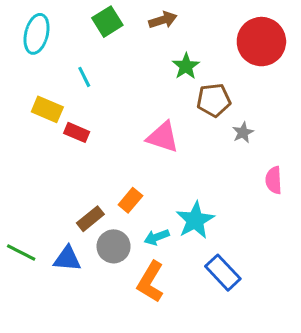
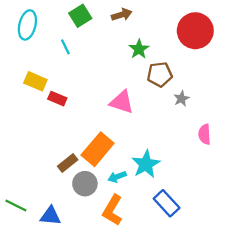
cyan line: (84, 77) -> (65, 47), moved
orange rectangle: (130, 200) -> (98, 149), size x1.8
green line: (21, 253) -> (16, 206), moved
blue triangle: (67, 259) -> (50, 216), moved

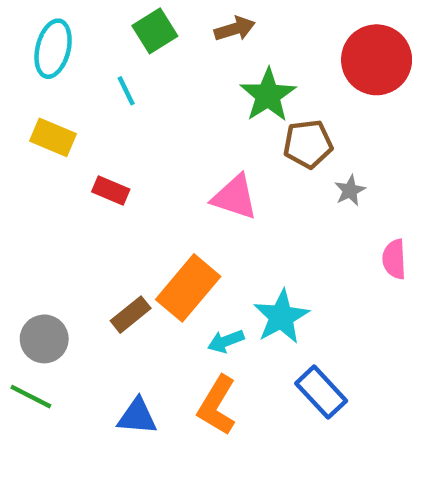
green star: (139, 49) -> (268, 95), size x1.4
yellow rectangle: (35, 81) -> (53, 137), moved
gray circle: (85, 184) -> (44, 339), moved
blue triangle: (50, 216) -> (137, 416), moved

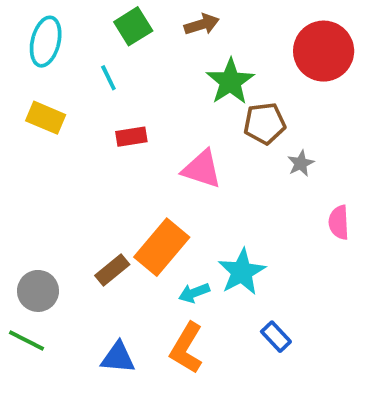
red rectangle: (111, 190) -> (131, 137), moved, turned -32
blue rectangle: (321, 392) -> (276, 337), size x0.7

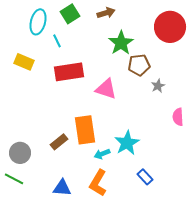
cyan ellipse: (46, 42) -> (38, 22), moved
red rectangle: (131, 137) -> (69, 72), size x1.8
orange rectangle: (162, 247) -> (85, 130), turned -48

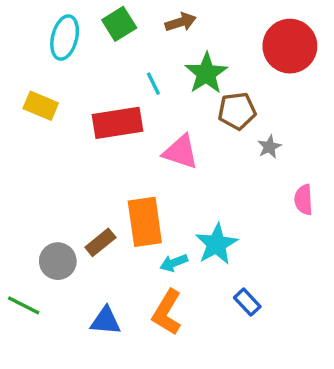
cyan line: (57, 41) -> (153, 84), moved
gray circle: (20, 153) -> (58, 261), moved

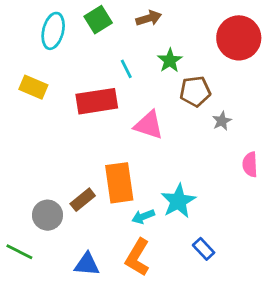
green star: (206, 73) -> (170, 60), size x0.7

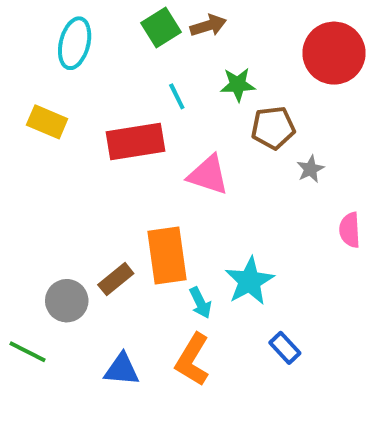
green square: (98, 20) -> (161, 28), moved
green star: (170, 60) -> (238, 85), turned 30
cyan arrow: (143, 217) -> (200, 303), turned -95

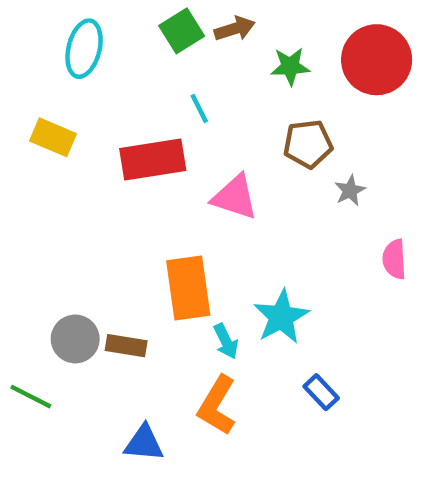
green star: (238, 85) -> (290, 66), moved
brown rectangle: (116, 279) -> (126, 346), moved, turned 48
blue triangle: (122, 369) -> (144, 443), moved

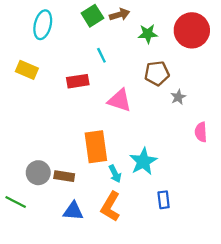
red rectangle: (153, 159) -> (78, 81), size x0.7
blue rectangle: (321, 392) -> (164, 200), turned 36
blue triangle: (144, 443) -> (73, 211), moved

